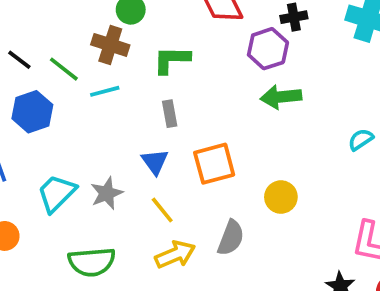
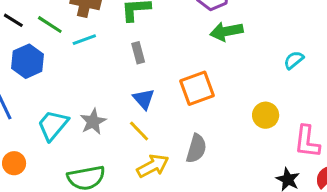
blue triangle: (155, 162) -> (144, 99), moved
orange square: (214, 164) -> (197, 88), moved
yellow circle: (281, 197) -> (266, 115), moved

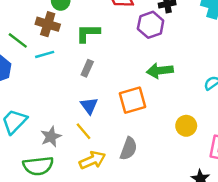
green arrow: (226, 31) -> (160, 71), moved
gray rectangle: (138, 53) -> (87, 68), turned 35
gray star: (93, 122) -> (51, 137), moved

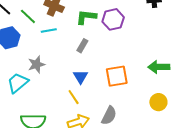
purple hexagon: (151, 25) -> (113, 19), moved
green arrow: (160, 71) -> (159, 67), moved
gray star: (51, 137) -> (36, 64), moved

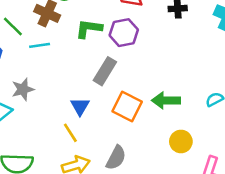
gray rectangle: (82, 46) -> (105, 71), moved, size x1.5
green arrow: (159, 67) -> (166, 100), moved
orange square: (117, 76) -> (127, 106), turned 35

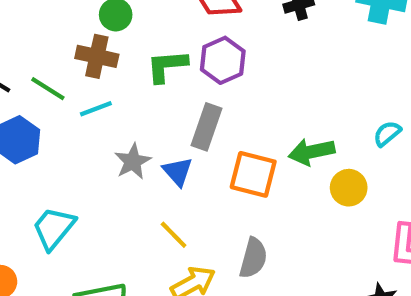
gray star: (23, 89) -> (133, 162), moved
blue triangle: (80, 106) -> (178, 172), moved
yellow circle: (181, 141) -> (349, 188), moved

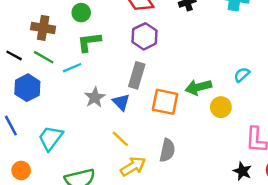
brown cross: (97, 56) -> (43, 28), moved
green L-shape: (167, 66) -> (89, 42), moved

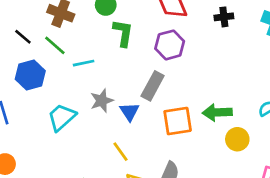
green L-shape: (89, 42) -> (123, 33), moved, turned 95
orange square: (165, 102) -> (178, 121), turned -32
cyan trapezoid: (51, 138) -> (62, 117), moved

